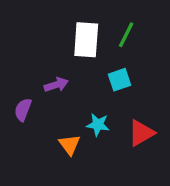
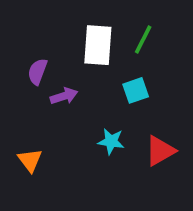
purple semicircle: (23, 110) -> (37, 72), moved
orange triangle: (70, 145) -> (30, 160), moved

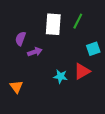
cyan square: (136, 90) -> (93, 49), moved
red triangle: (160, 151) -> (82, 71), moved

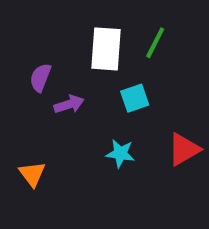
cyan square: (93, 49) -> (135, 98), moved
red triangle: (82, 71) -> (184, 149), moved

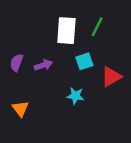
purple semicircle: (40, 78) -> (17, 63), moved
red triangle: (184, 149) -> (111, 77), moved

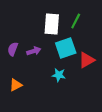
cyan square: (84, 61) -> (66, 48), size x1.5
orange triangle: (20, 109) -> (16, 85), turned 40

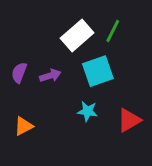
white rectangle: (52, 24) -> (77, 35), turned 45
red triangle: (87, 60) -> (129, 120), moved

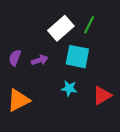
cyan square: (98, 71) -> (77, 57), turned 30
orange triangle: (24, 126) -> (18, 100), size x1.5

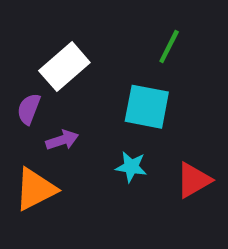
white rectangle: (61, 28) -> (64, 67), moved
purple arrow: (40, 60) -> (62, 140), moved

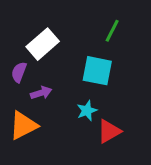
cyan star: (131, 167) -> (87, 111), turned -30
red triangle: (194, 180) -> (109, 131), moved

